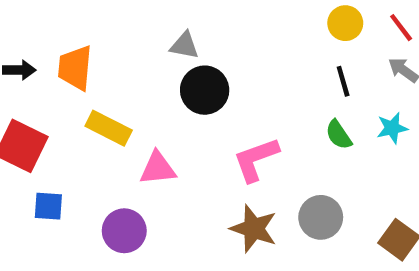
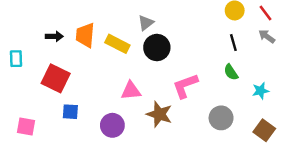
gray triangle: (185, 45) -> (146, 23), turned -49
yellow rectangle: (109, 128) -> (117, 44), moved
cyan star: (392, 128) -> (261, 91), moved
brown star: (254, 229) -> (159, 114), moved

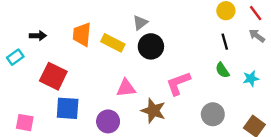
black arrow: (54, 36) -> (38, 36), moved
cyan rectangle: (16, 59) -> (15, 57), turned 56
cyan star: (261, 91) -> (251, 79), moved
blue square: (70, 112) -> (68, 108), size x1.5

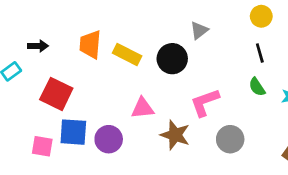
gray triangle: (140, 23) -> (199, 30), moved
gray circle: (213, 114) -> (230, 139), moved
purple circle: (108, 121) -> (109, 139), moved
pink square: (25, 123) -> (42, 146), moved

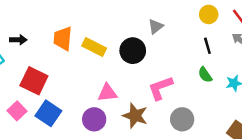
blue square: (73, 132) -> (48, 113), turned 30
purple circle: (109, 139) -> (94, 119), moved
pink square: (42, 146) -> (17, 111), moved, turned 36

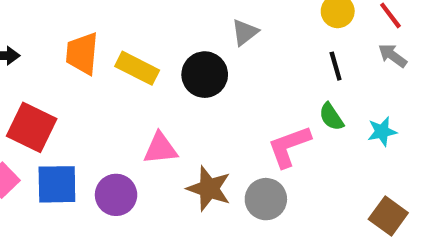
pink L-shape: (160, 88) -> (289, 146), moved
blue square: (48, 113) -> (57, 184), turned -35
purple circle: (94, 119) -> (116, 195), moved
gray circle: (182, 119) -> (266, 199), moved

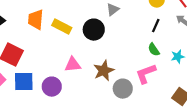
black line: (336, 66) -> (156, 26), turned 40
pink L-shape: (289, 146) -> (146, 74), moved
brown star: (209, 189) -> (104, 71), moved, turned 30

